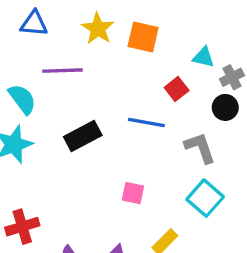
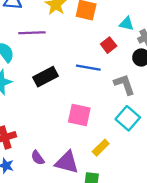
pink square: (133, 193) -> (79, 115), size x1.5

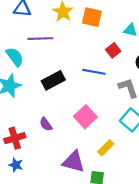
pink square: (79, 115) -> (85, 117), turned 35
purple semicircle: (38, 158) -> (46, 124), moved

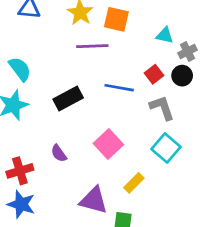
purple line: (40, 39) -> (92, 46), moved
red square: (113, 50) -> (154, 74), moved
blue star: (16, 165) -> (21, 204), size x1.5

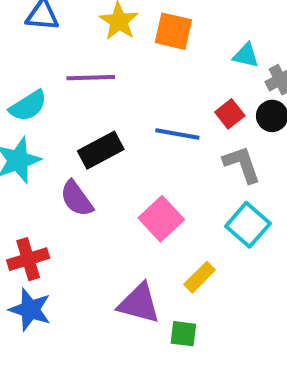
purple line: (92, 46) -> (91, 78), moved
cyan semicircle: (20, 69) -> (28, 106), turned 95
purple semicircle: (59, 153) -> (77, 199), moved, size x1.4

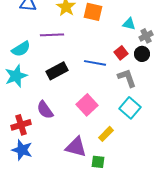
purple semicircle: (77, 199) -> (45, 110), moved

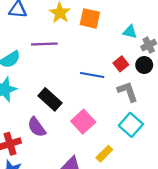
black rectangle: (57, 71) -> (50, 99), moved, turned 70

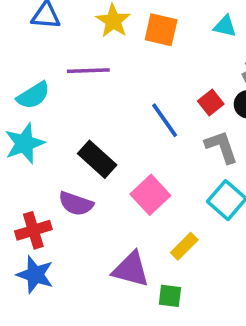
cyan triangle: (130, 32) -> (225, 26), moved
blue line: (92, 75) -> (165, 120), turned 45
purple semicircle: (37, 127) -> (76, 204), turned -35

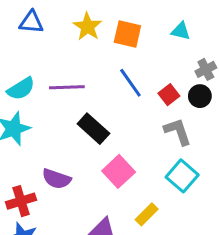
purple line: (88, 71) -> (67, 87), moved
blue line: (165, 120) -> (130, 83), moved
black rectangle: (97, 159) -> (93, 129), moved

